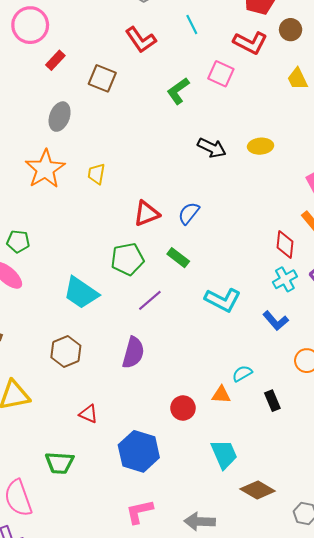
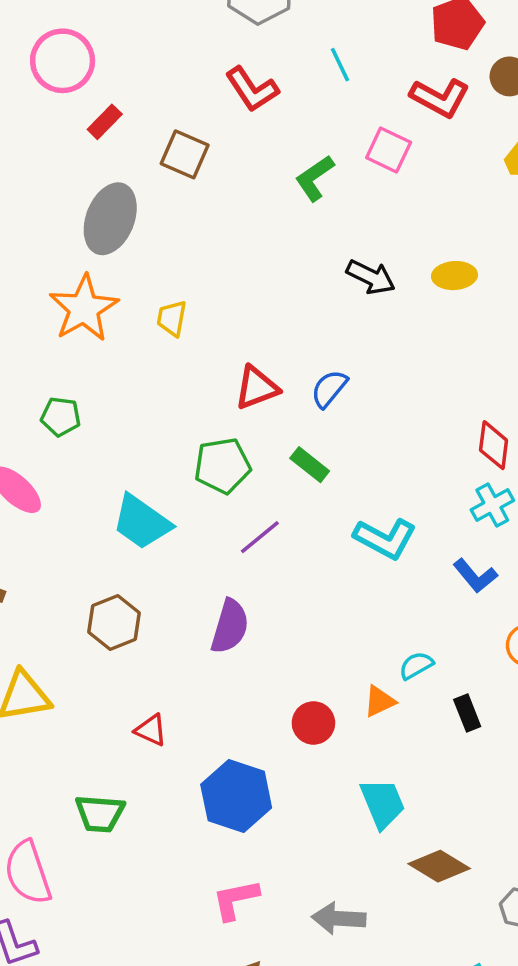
gray ellipse: (60, 117) -> (110, 219), size x1.4
green pentagon: (18, 241) -> (61, 417), moved
orange triangle: (221, 395) -> (379, 701), turned -30

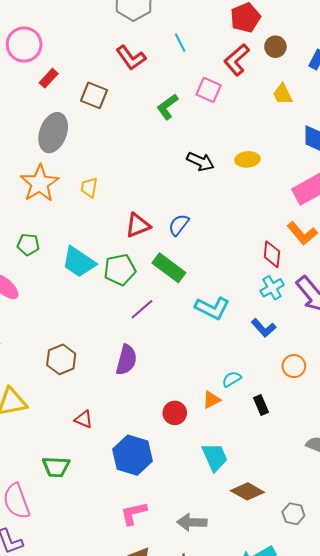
red L-shape: (440, 98) -> (237, 60), turned 112
green rectangle: (310, 465) -> (169, 268), size x1.5
cyan trapezoid: (142, 522) -> (79, 262), moved

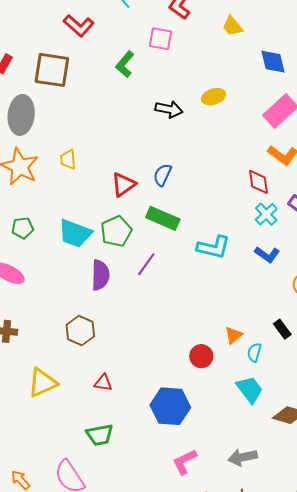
brown square: (94, 95) -> (52, 70), size x1.4
purple semicircle: (126, 360) -> (100, 275), moved
cyan semicircle: (232, 379) -> (254, 352), moved, turned -30
red triangle: (84, 419) -> (103, 383), moved

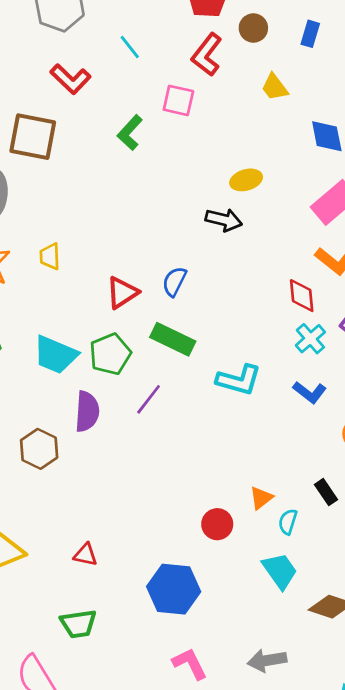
black arrow: (169, 109) -> (224, 220), moved
brown hexagon: (80, 331) -> (39, 449), moved
pink L-shape: (185, 462) -> (190, 664), turned 88

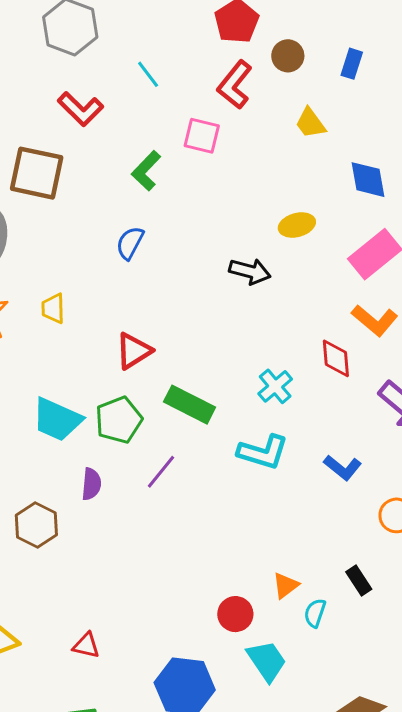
yellow ellipse: (246, 180) -> (297, 225), moved
blue semicircle: (174, 281) -> (130, 243), moved
cyan cross: (310, 339) -> (275, 386), moved
purple semicircle: (87, 411) -> (91, 484), size x0.7
cyan trapezoid: (280, 571) -> (267, 661), moved

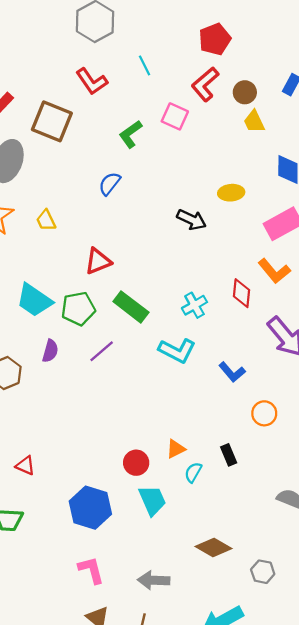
brown circle: (288, 56) -> (245, 92), moved
yellow trapezoid: (53, 308) -> (46, 220), turned -35

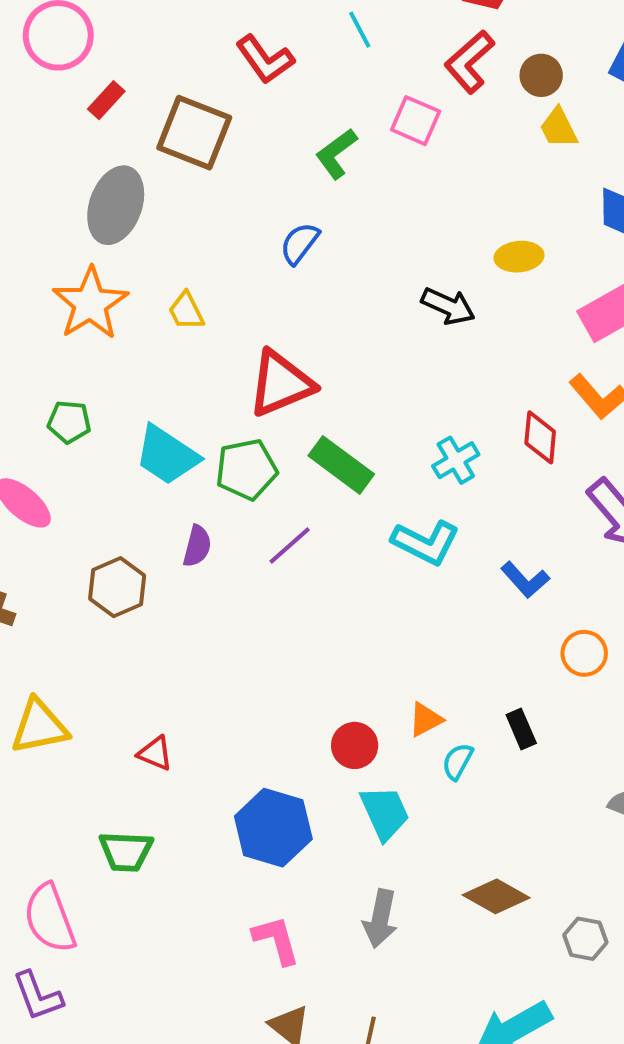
red triangle: (98, 261) -> (281, 383), size x1.4
gray arrow: (154, 580) -> (380, 919), moved, turned -80

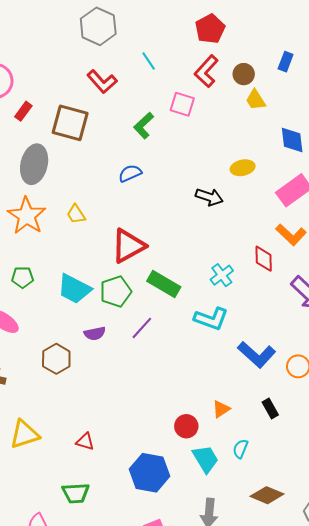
blue semicircle: (300, 243) -> (130, 173), turned 35
purple semicircle: (197, 546) -> (95, 333), turned 70
blue L-shape: (525, 580) -> (257, 355), moved, size x1.5
cyan semicircle: (458, 761) -> (240, 449), moved

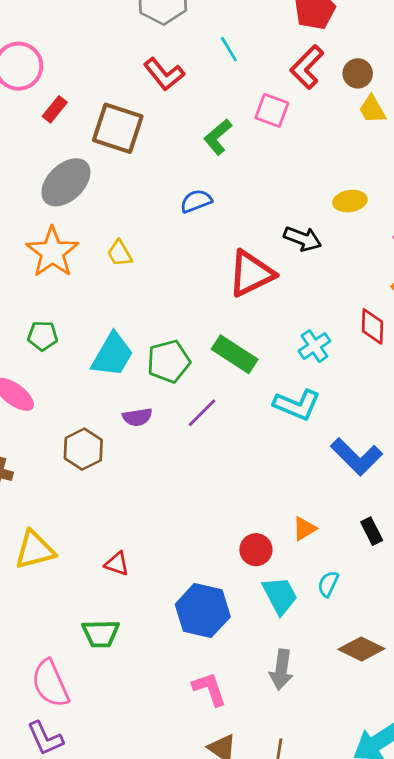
gray ellipse: (34, 164) -> (66, 182), turned 30
red triangle: (128, 246) -> (251, 273), moved
cyan trapezoid: (74, 289) -> (112, 355), turned -90

